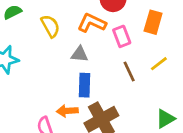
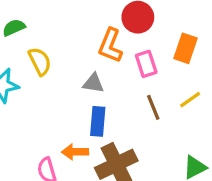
orange L-shape: (92, 23) -> (110, 46), turned -96
yellow semicircle: (50, 26) -> (40, 61), moved

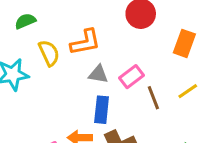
orange L-shape: (110, 46) -> (85, 42), moved, turned -124
pink rectangle: (146, 64) -> (132, 77), moved, turned 70

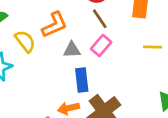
yellow line: (188, 91) -> (153, 47), turned 48
brown line: (153, 98) -> (100, 19), moved

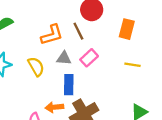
brown line: (100, 19) -> (78, 31), moved
yellow semicircle: (25, 41) -> (36, 67), moved

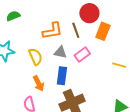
orange rectangle: (127, 29) -> (103, 31), moved
orange arrow: (54, 107) -> (39, 83), moved, turned -119

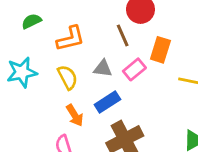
orange L-shape: (52, 31) -> (71, 39), moved
orange rectangle: (103, 31) -> (160, 50), moved
blue rectangle: (62, 76) -> (107, 102), turned 54

